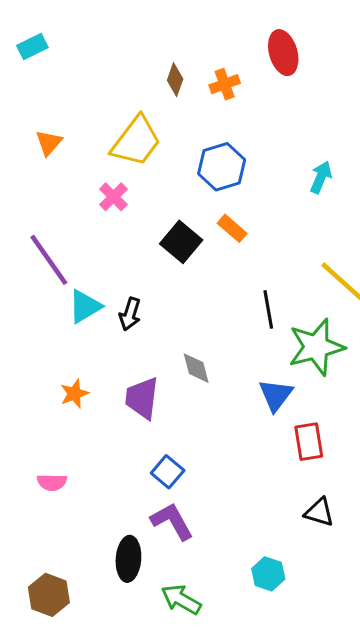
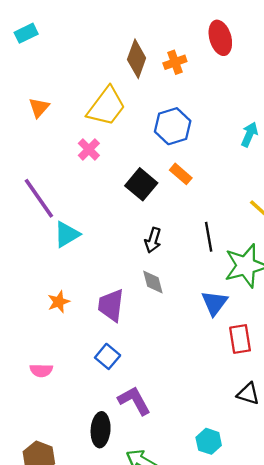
brown diamond: (175, 80) -> (137, 59), size x1.5
black arrow: (130, 314) -> (153, 240), moved
blue square: (168, 472) -> (108, 356), moved

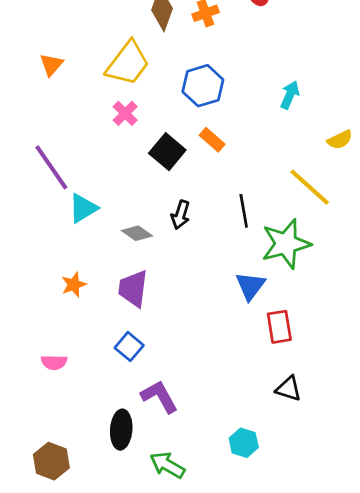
pink cross: (89, 149) -> (125, 113), moved
gray diamond: (153, 282) -> (137, 233), moved, turned -40

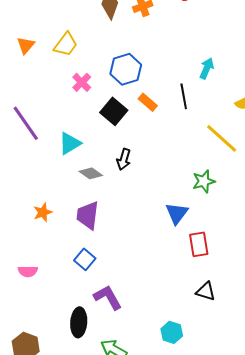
yellow trapezoid: (128, 63) -> (66, 44), moved, size x0.7
blue hexagon: (203, 86) -> (126, 69), moved
cyan triangle: (83, 208) -> (70, 143), moved
black line: (244, 211) -> (184, 96), moved
green star: (286, 244) -> (204, 181), size x0.6

